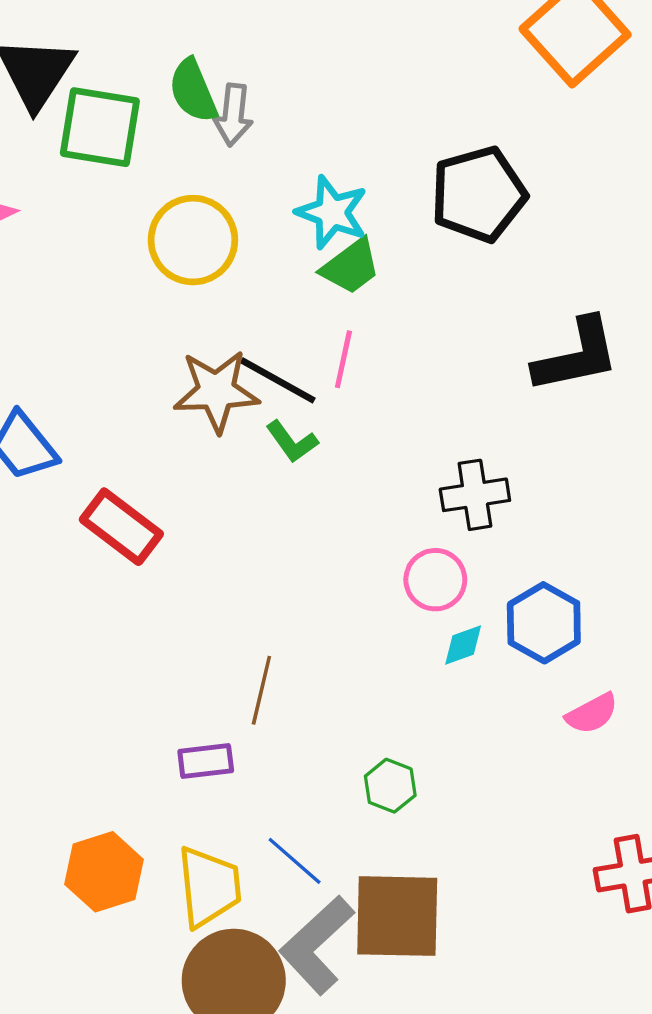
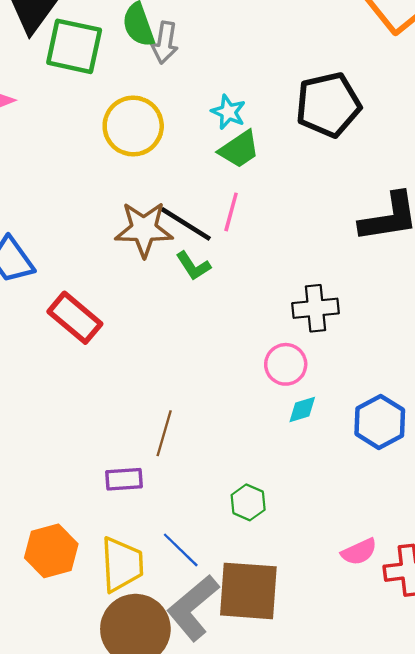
cyan star: (332, 212) -> (228, 112), size x0.7
blue hexagon: (544, 623) -> (380, 422), moved
pink semicircle: (592, 714) -> (359, 552), moved

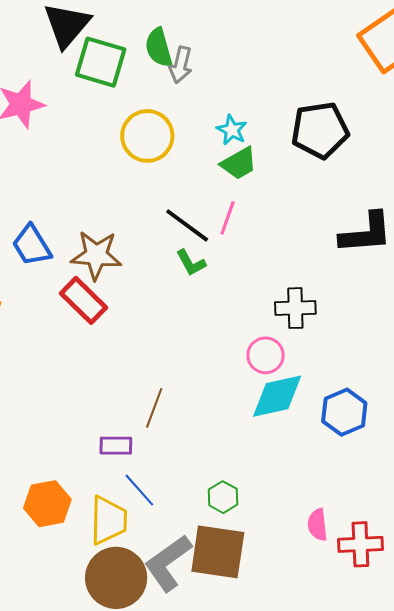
brown star: (144, 229) -> (96, 255), moved
cyan diamond: (302, 410) -> (277, 396), size x2.0
green hexagon: (248, 502) -> (223, 497), moved
blue line: (181, 550) -> (139, 490), moved
pink semicircle: (359, 552) -> (318, 525), turned 104

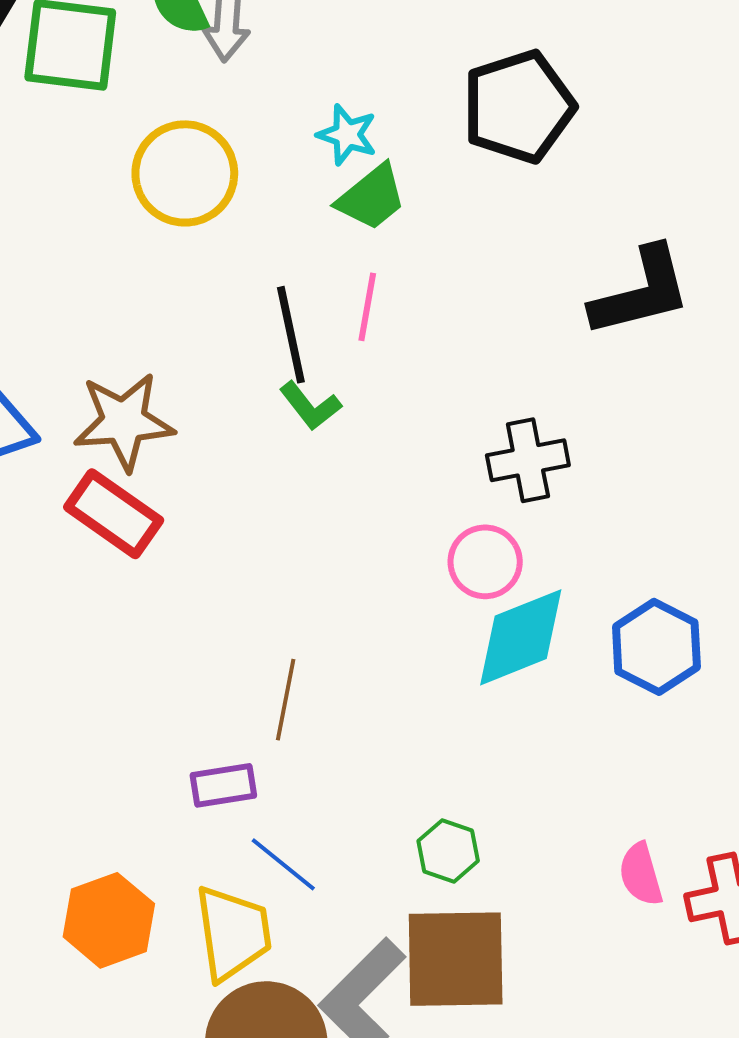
black line: (187, 225) -> (291, 335), turned 51

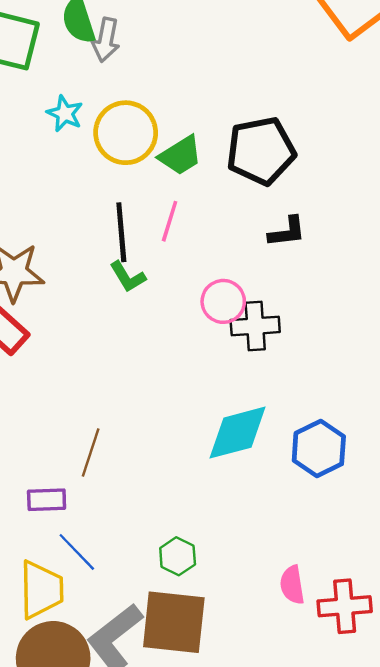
black pentagon: (518, 107) -> (261, 151), moved
cyan star: (347, 135) -> (65, 114), moved
yellow circle: (185, 173) -> (126, 133), moved
black L-shape: (641, 292) -> (287, 232), moved, size x0.6
pink circle: (485, 562) -> (223, 301), moved

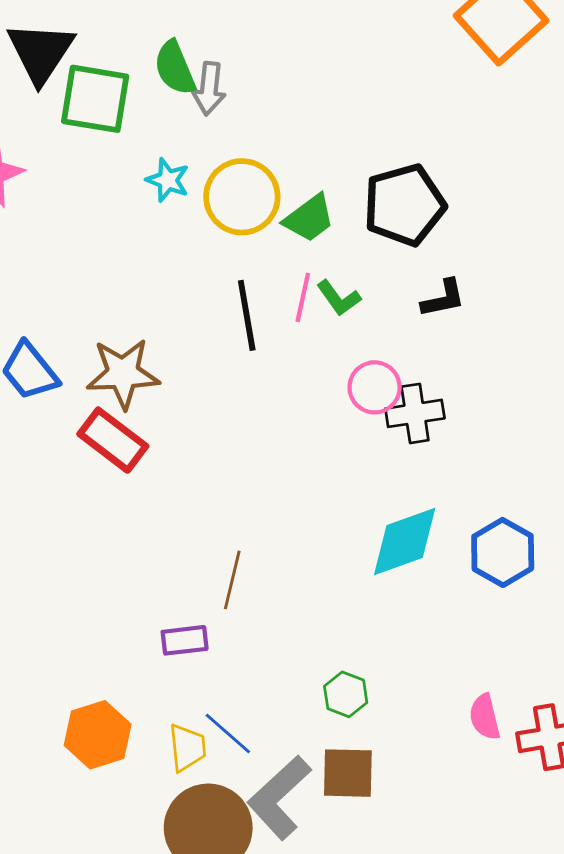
green L-shape: (128, 277) -> (339, 298), moved
blue line: (77, 552) -> (228, 734), moved
yellow trapezoid: (41, 590) -> (187, 748), size x0.7
brown square: (174, 622) -> (348, 773), size x0.7

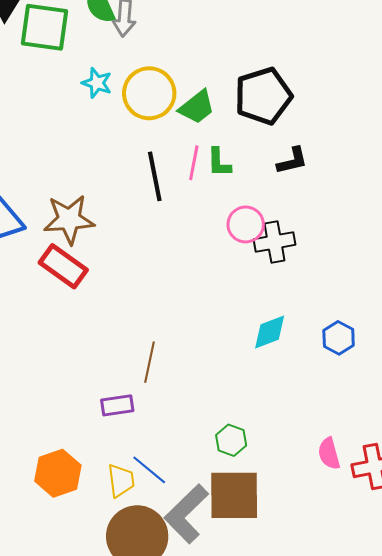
green L-shape: (339, 298) -> (219, 162), turned 36
cyan diamond: (405, 542) -> (270, 332), size x0.7
blue hexagon: (503, 552) -> (339, 338), size x0.7
brown square: (348, 773) -> (234, 495), size x1.4

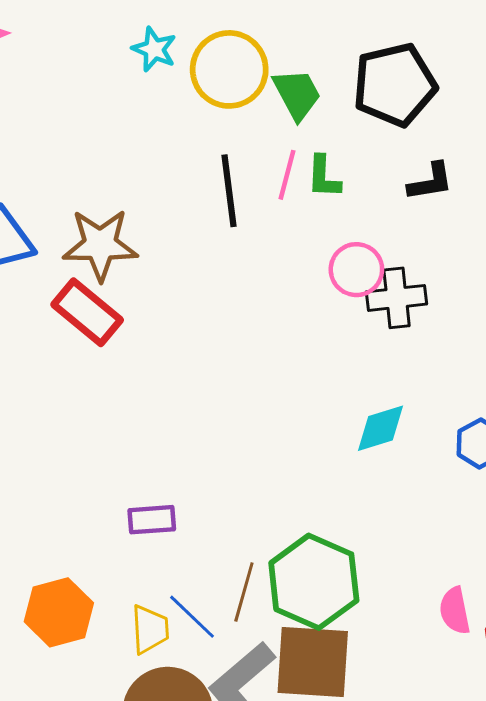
green trapezoid: (197, 107) -> (297, 94), turned -84
brown line: (149, 362) -> (244, 592), moved
green hexagon: (231, 440) -> (314, 582), size x2.0

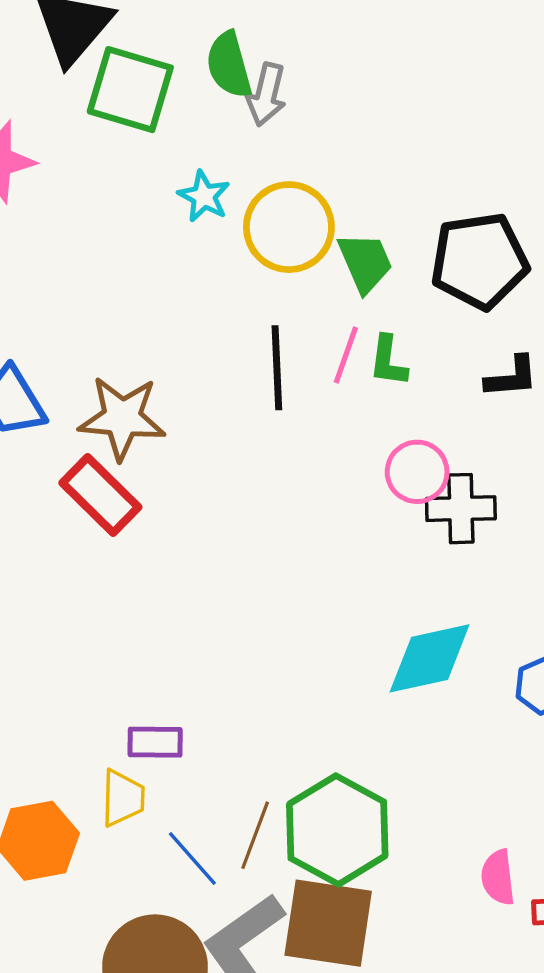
cyan diamond: (380, 428) -> (430, 658), size x1.4
yellow trapezoid: (150, 629) -> (123, 798), moved

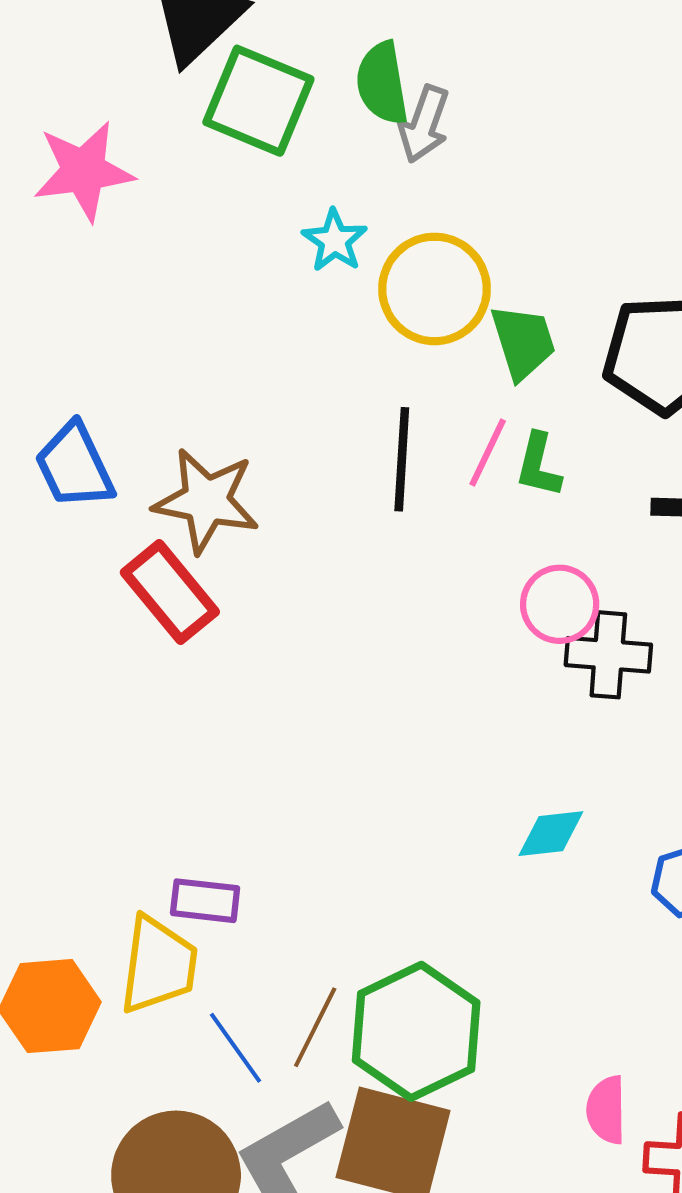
cyan diamond: (430, 658) -> (551, 834), size x0.6
yellow trapezoid: (123, 798) -> (158, 965), size x1.4

